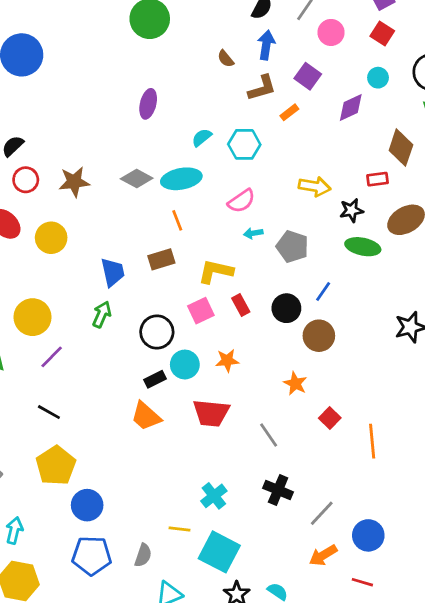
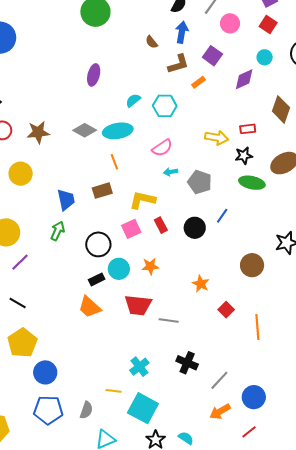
red rectangle: (378, 179) -> (248, 129), moved
brown circle: (319, 336) -> (252, 265), moved
gray line: (269, 435) -> (169, 320), moved, turned -48
red line: (362, 582) -> (249, 432), turned -56

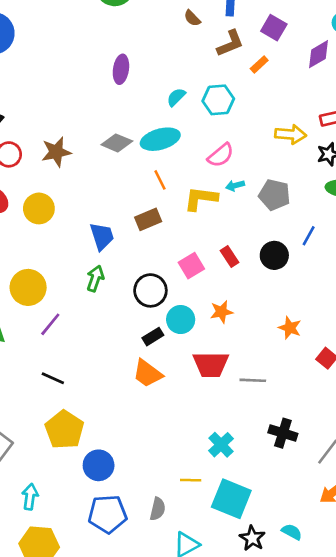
yellow L-shape: (142, 200) -> (201, 199), moved

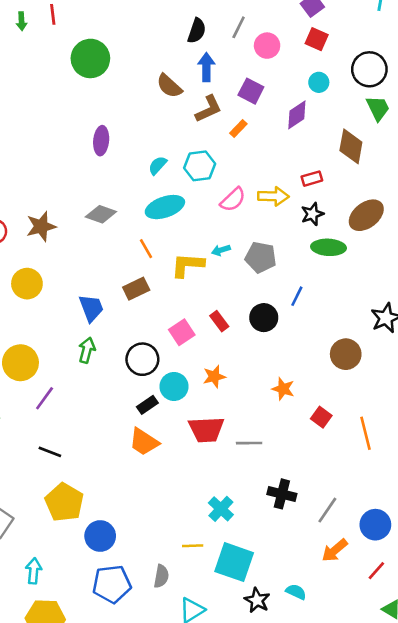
brown semicircle: (192, 18) -> (169, 86), size x1.5
cyan ellipse: (160, 139) -> (165, 207), moved
pink semicircle: (221, 155) -> (233, 200), moved

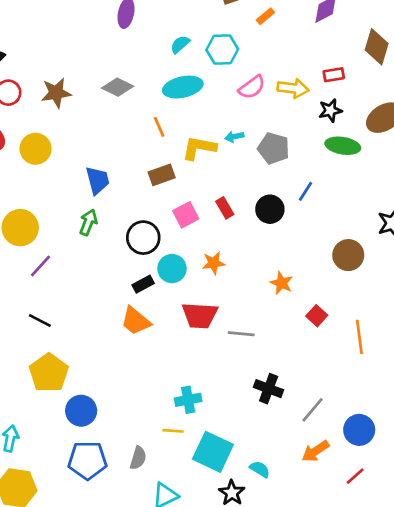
brown rectangle: (136, 289) -> (162, 175), moved
cyan cross: (221, 509) -> (188, 400), moved, turned 30
cyan semicircle: (296, 592) -> (260, 469), moved

